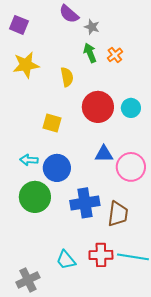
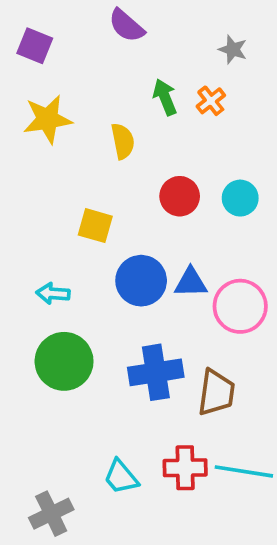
gray star: (92, 27) -> (233, 49), moved
red circle: (98, 107) -> (180, 196), size x0.7
blue circle: (57, 168) -> (141, 281), moved

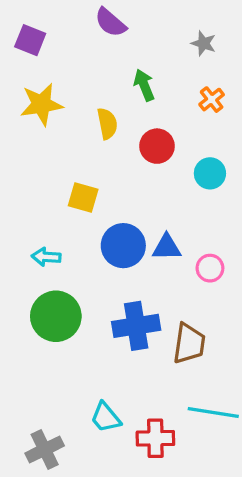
orange cross: (211, 101) -> (212, 100), moved
red circle: (180, 196) -> (157, 146), moved
pink circle: (240, 306) -> (210, 268), size x0.6
red cross: (185, 468) -> (155, 438), moved

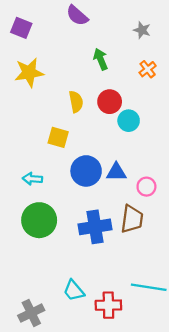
yellow semicircle: (107, 124) -> (76, 102), moved
cyan circle: (210, 173) -> (129, 121), moved
brown trapezoid: (189, 344) -> (132, 219), moved

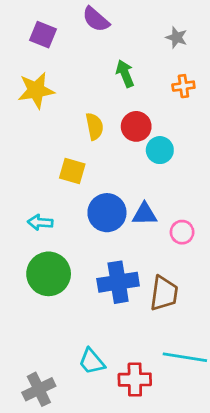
purple square: (21, 28) -> (43, 35), moved
orange cross: (148, 69) -> (183, 86), turned 30
brown trapezoid: (132, 219) -> (164, 293), moved

